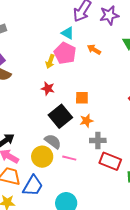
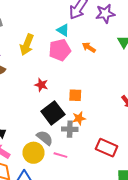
pink pentagon: (65, 53) -> (60, 50), turned 30
yellow arrow: (50, 61) -> (27, 45), moved, size x1.5
gray cross: (98, 140) -> (70, 129), moved
red rectangle: (110, 161) -> (107, 148), moved

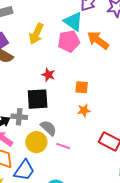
cyan triangle: (63, 30) -> (73, 21), size x1.5
orange arrow: (89, 47) -> (98, 40), size x1.6
black square: (53, 113) -> (38, 99), moved, turned 30
gray cross: (70, 129) -> (19, 117), moved

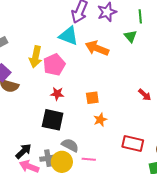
pink pentagon: (69, 41) -> (54, 65), moved
black square: (38, 99) -> (53, 120), turned 30
gray cross: (19, 117) -> (48, 158), moved

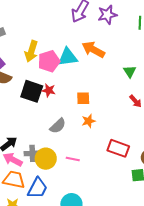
cyan triangle: (68, 36) -> (68, 57), moved, turned -35
green triangle: (130, 36) -> (130, 71), moved
black square: (53, 120) -> (32, 91), moved
gray semicircle: (70, 145) -> (58, 126), moved, turned 102

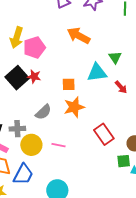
cyan triangle: (68, 57) -> (97, 73), moved
black square: (32, 91) -> (17, 78), turned 30
orange star: (89, 121) -> (74, 107), size x1.5
red rectangle: (118, 148) -> (104, 134), turned 35
gray cross: (32, 153) -> (17, 129), moved

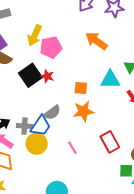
pink line: (58, 145) -> (72, 148), moved, turned 40
blue trapezoid: (23, 174) -> (41, 126), moved

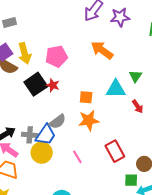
yellow arrow: (35, 35) -> (25, 53), moved, turned -40

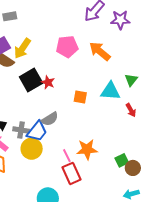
yellow arrow: (25, 53) -> (22, 48), turned 45
pink pentagon: (57, 56) -> (67, 47), moved
orange star: (89, 120) -> (87, 149), moved
red rectangle: (115, 151) -> (71, 173), moved
green square: (131, 180) -> (122, 160), moved, turned -32

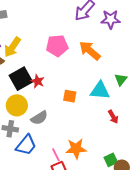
red arrow: (131, 110) -> (113, 117), moved
blue trapezoid: (37, 131) -> (26, 145), moved
yellow circle: (32, 149) -> (17, 105), moved

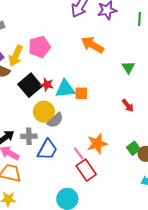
pink pentagon: (57, 46) -> (39, 47), moved
cyan triangle: (100, 91) -> (65, 89), moved
yellow circle: (17, 105) -> (44, 112), moved

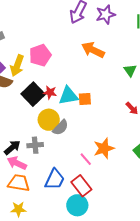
blue trapezoid: (47, 150) -> (55, 179), moved
red rectangle: (86, 170) -> (81, 186), moved

